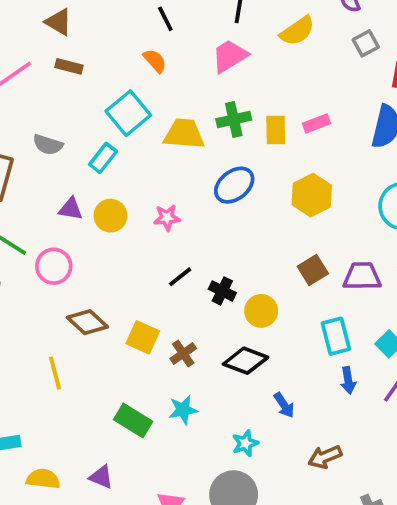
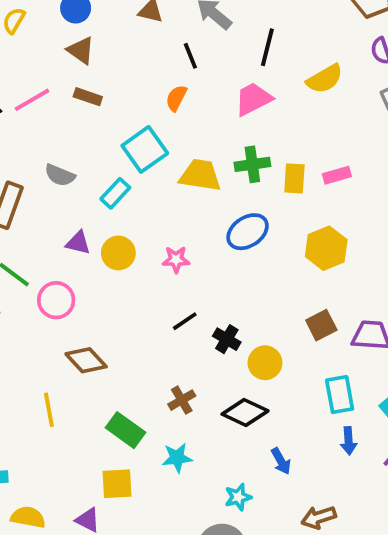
orange semicircle: (155, 61) -> (176, 98), turned -115
yellow square: (143, 337) -> (117, 484), moved, turned -32
green rectangle: (133, 421) -> (126, 430), moved

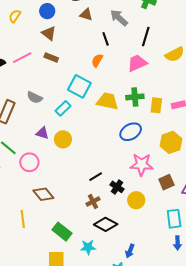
cyan square: (145, 149) -> (79, 86), turned -30
pink star: (176, 260) -> (142, 165), moved, size x1.6
brown cross: (182, 400) -> (93, 201), moved
black diamond: (245, 412) -> (106, 224), moved
blue arrow: (281, 461) -> (130, 251), moved, turned 48

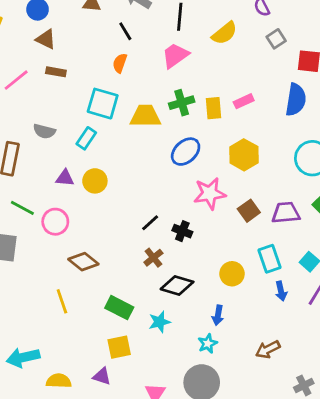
yellow circle: (136, 200) -> (232, 274), moved

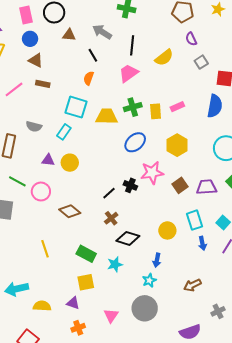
black cross: (182, 231) -> (130, 185), moved
brown diamond: (83, 262) -> (70, 211), moved

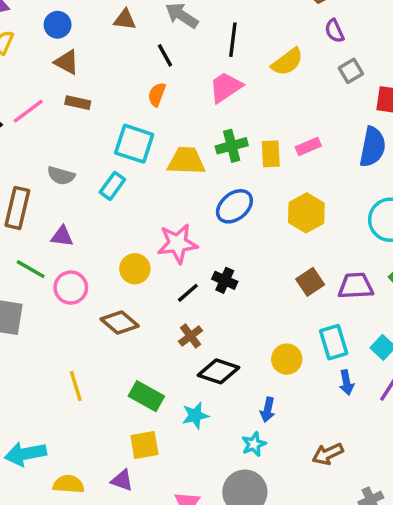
purple triangle: (48, 160) -> (62, 236), moved
yellow circle: (70, 163) -> (135, 269), moved
pink star: (152, 173) -> (177, 243), moved

